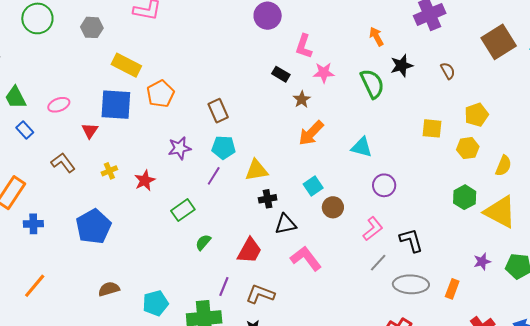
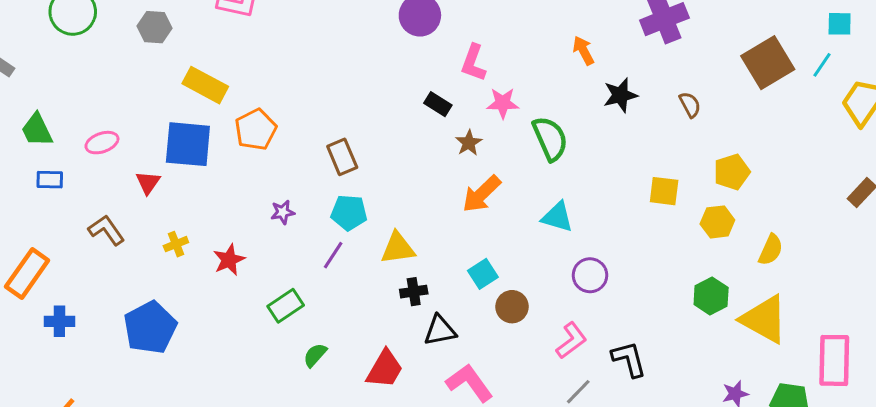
green semicircle: (372, 84) -> (550, 139), moved
blue rectangle: (25, 130) -> (50, 180), turned -48
purple star: (180, 148) -> (283, 212), size x0.7

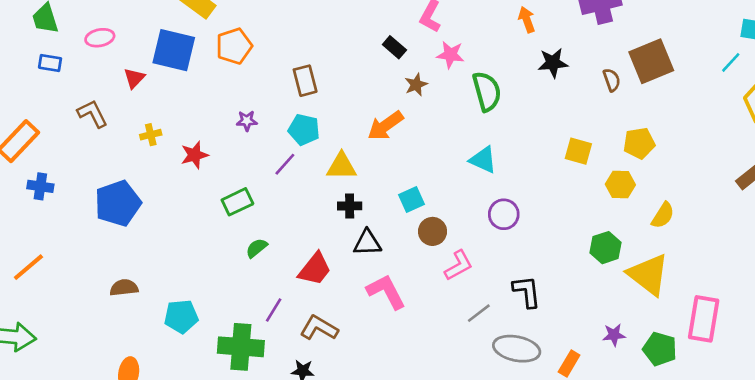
brown square: (768, 63) -> (651, 61), moved
orange arrow: (482, 194) -> (385, 126), moved
pink L-shape: (571, 340) -> (459, 265), moved

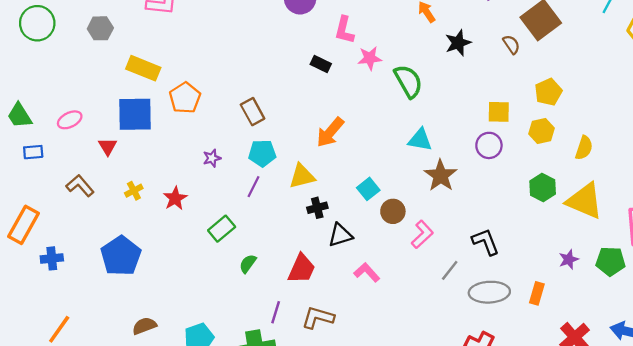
brown star: (416, 85) -> (441, 176), moved, size x1.6
purple circle: (504, 214) -> (489, 145), moved
pink L-shape: (386, 292) -> (367, 272), size x0.7

